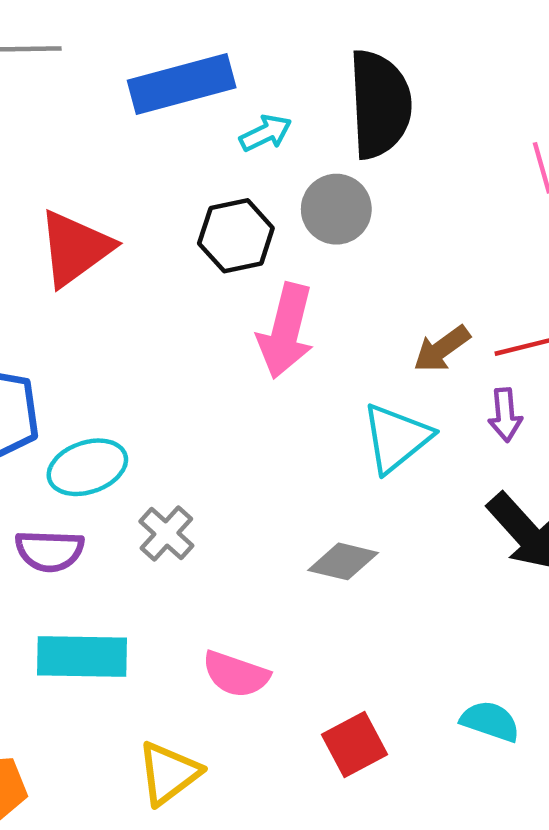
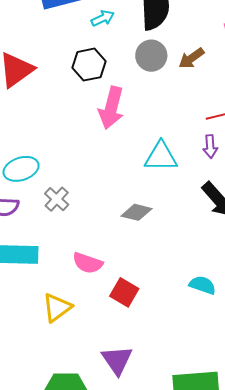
gray circle: (336, 209) -> (151, 56), moved
brown arrow: (442, 349) -> (191, 58), moved
cyan triangle: (396, 438) -> (161, 157), turned 39
red square: (354, 744) -> (124, 292), moved, turned -32

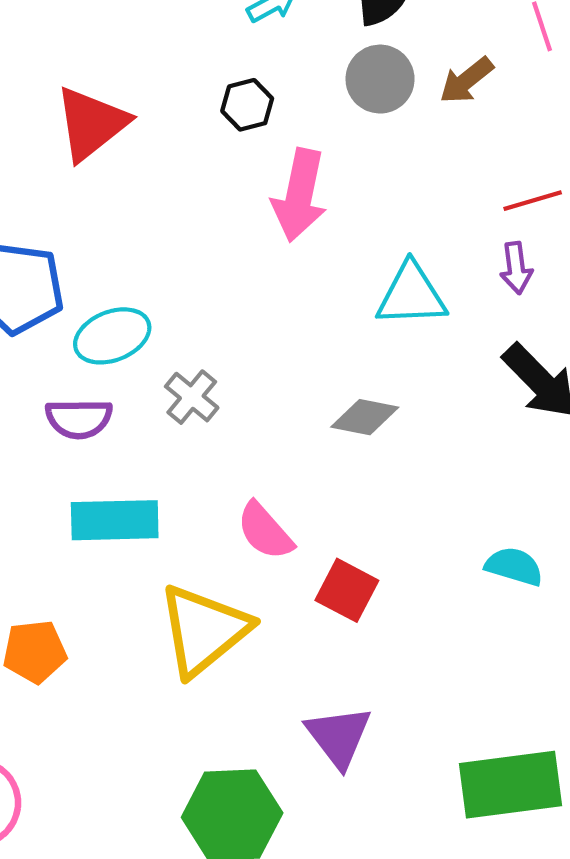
black hexagon: (89, 65) -> (247, 105), size x0.7
pink semicircle: (88, 263) -> (265, 531), turned 32
yellow triangle: (57, 308) -> (204, 630), size x1.5

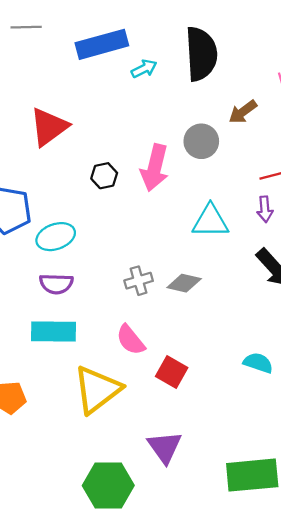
gray circle: (380, 79) -> (201, 141), moved
black hexagon: (247, 105) -> (104, 176), moved
gray cross: (192, 397) -> (139, 281), moved, turned 32
purple semicircle: (79, 419) -> (56, 284), moved

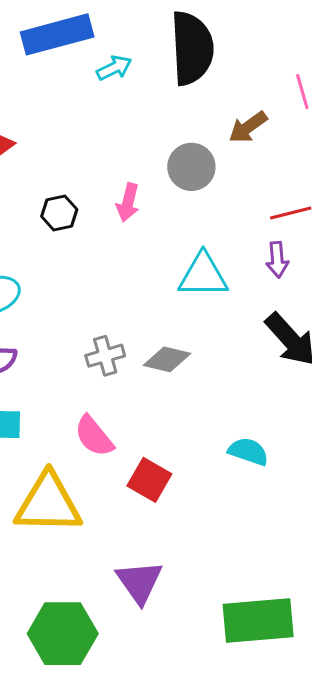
pink arrow: (155, 168) -> (128, 202), size x0.6
cyan semicircle: (258, 363) -> (248, 451), moved
yellow triangle: (97, 390) -> (48, 504), turned 38

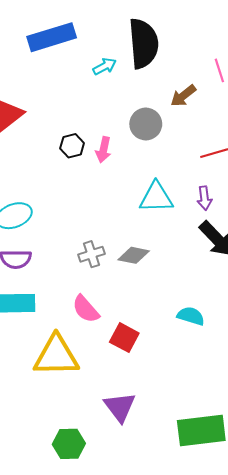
cyan arrow: (114, 68) -> (105, 66), moved
black hexagon: (59, 213) -> (72, 146), moved
purple arrow: (277, 260) -> (204, 198), moved
green hexagon: (63, 634) -> (69, 444), size x0.7

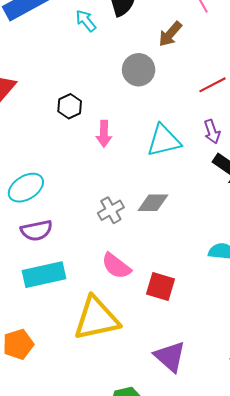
cyan arrow: (105, 66) -> (86, 21), turned -90
pink arrow: (103, 150) -> (104, 134), moved

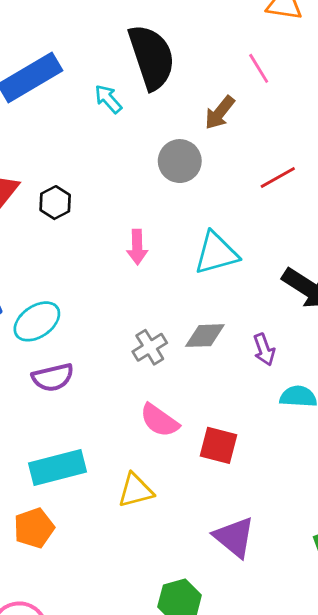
black hexagon: (70, 106) -> (55, 203), moved
purple arrow: (212, 132) -> (264, 350), moved
cyan rectangle: (44, 275) -> (57, 468), moved
yellow triangle: (96, 318) -> (136, 490), size x0.6

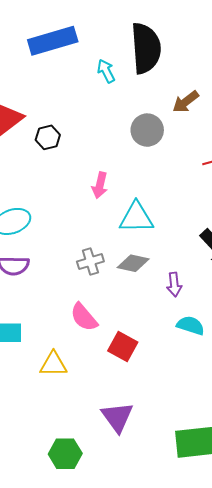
cyan triangle: (216, 253) -> (136, 218), moved

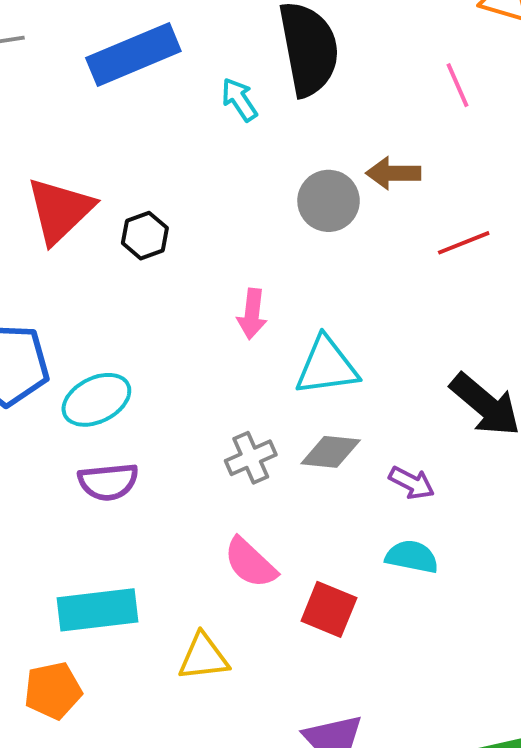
brown arrow: (186, 102) -> (393, 173), moved, turned 44
purple arrow: (174, 284) -> (412, 483), turned -50
cyan semicircle: (191, 325) -> (412, 557), moved

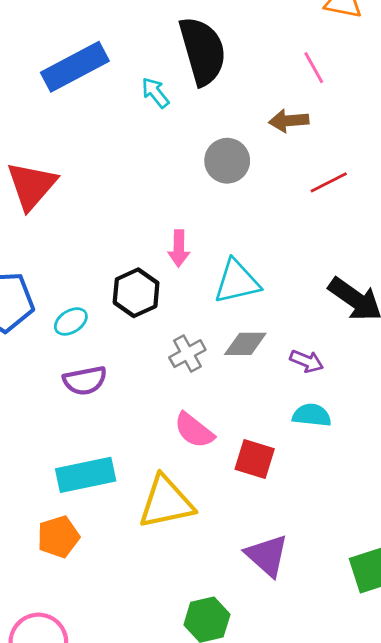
brown arrow: (393, 173) -> (289, 121), moved
black hexagon: (145, 236) -> (136, 293), moved, size x1.4
cyan ellipse: (96, 400) -> (71, 321), size x0.7
yellow triangle: (203, 657) -> (166, 502), size x1.5

